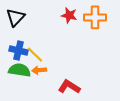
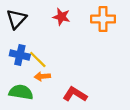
red star: (69, 15) -> (61, 17), moved
green semicircle: (20, 70) -> (21, 92), moved

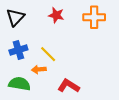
blue cross: (20, 55) -> (18, 50), turned -30
yellow line: (38, 59) -> (48, 54), moved

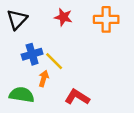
blue cross: (18, 50) -> (32, 54), moved
orange arrow: (39, 69) -> (44, 79), turned 112

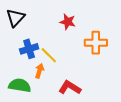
red star: (63, 17) -> (68, 22), moved
orange cross: (106, 19) -> (96, 43), moved

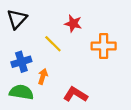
blue cross: (29, 49) -> (21, 62), moved
yellow line: (49, 55) -> (53, 44), moved

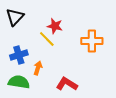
red star: (73, 23) -> (55, 26), moved

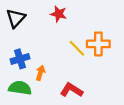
red star: (55, 26) -> (59, 14), moved
yellow line: (47, 39) -> (77, 48), moved

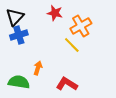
orange cross: (98, 44) -> (81, 26), moved, turned -30
blue cross: (20, 59) -> (19, 35), moved

